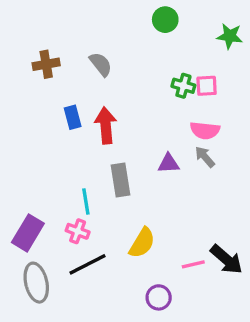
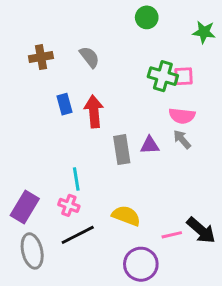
green cross: (183, 86) -> (163, 76), size x1.4
gray rectangle: (121, 180) -> (122, 150), moved
yellow semicircle: (142, 243) -> (126, 216), turned -100
purple circle: (159, 297) -> (141, 264), size x1.5

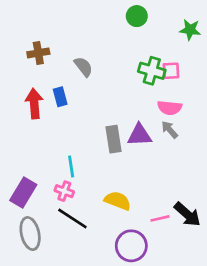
gray semicircle: (89, 57) -> (83, 67), moved
red arrow: (94, 111) -> (34, 104), moved
purple triangle: (150, 145) -> (139, 135), size x1.4
black line: (78, 235) -> (72, 218), turned 60

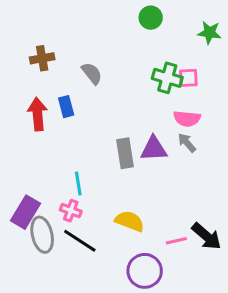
gray ellipse: (30, 234) -> (42, 235), moved

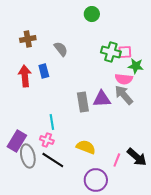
green circle: (151, 18) -> (92, 14), moved
green star: (209, 33) -> (136, 66), moved
gray arrow: (187, 143) -> (124, 95), size x1.5
pink line: (176, 241) -> (117, 160), turned -56

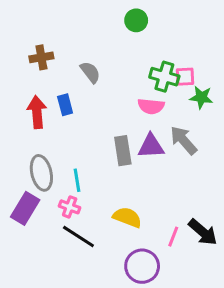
pink semicircle: (124, 79) -> (151, 106), moved
gray ellipse: (28, 156) -> (41, 173), moved

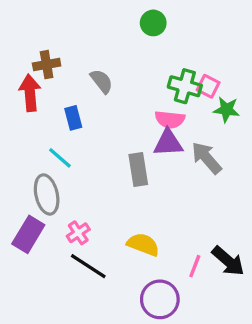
pink square: (185, 77) -> (208, 86), turned 30
red arrow: (37, 112) -> (30, 93), moved
purple triangle: (151, 146) -> (168, 143), moved
cyan line: (77, 180) -> (60, 158), moved, turned -40
pink cross: (70, 207) -> (78, 233), turned 36

